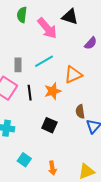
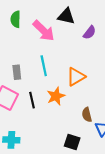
purple semicircle: (91, 43) -> (90, 32), moved
cyan line: (44, 61) -> (44, 66), turned -66
black square: (49, 125) -> (72, 142), moved

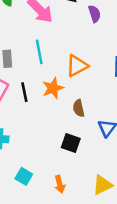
purple semicircle: (90, 32) -> (94, 14), turned -56
brown semicircle: (87, 115) -> (79, 108), moved

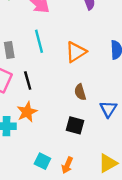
orange star: (53, 88) -> (27, 112), moved
cyan square: (24, 176) -> (42, 161), moved
orange arrow: (60, 184) -> (67, 165), turned 42

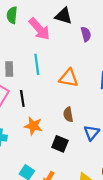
orange triangle: (76, 52) -> (69, 78), turned 36
orange star: (27, 112) -> (33, 126), moved, turned 30

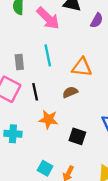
purple semicircle: (86, 34) -> (97, 20), turned 48
brown semicircle: (68, 114) -> (70, 92), moved, turned 80

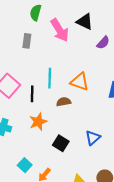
cyan line: (48, 55) -> (50, 78), moved
gray rectangle: (19, 62) -> (27, 41), moved
orange star: (48, 120) -> (38, 122), turned 30

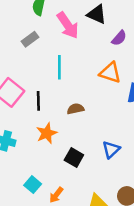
gray rectangle: (27, 41) -> (30, 39), turned 48
cyan line: (50, 78) -> (59, 67), moved
orange triangle: (80, 82) -> (110, 73), moved

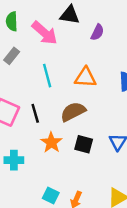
orange triangle: (110, 73) -> (86, 77), moved
brown semicircle: (75, 109) -> (73, 112), size x1.5
black square: (74, 157) -> (84, 144), moved

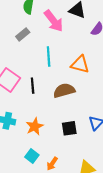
orange star: (51, 143) -> (35, 126), moved
black square: (84, 144) -> (69, 128), moved, turned -35

